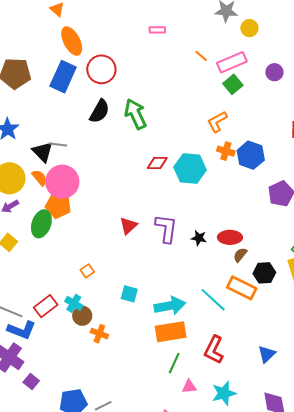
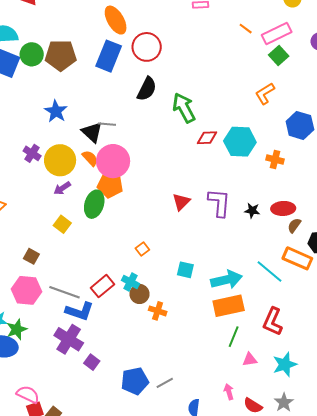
green arrow: (135, 114) -> (184, 108), moved
orange cross: (226, 151) -> (275, 160), moved

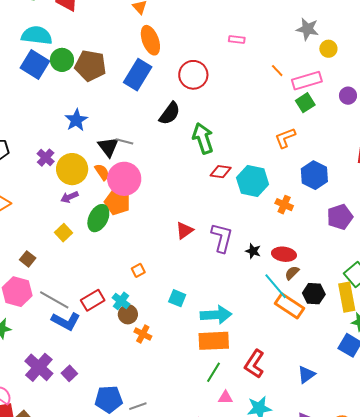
red circle: (147, 47) -> (193, 75), moved
cyan line: (269, 272) -> (276, 286), moved
purple cross: (69, 339) -> (39, 367), moved

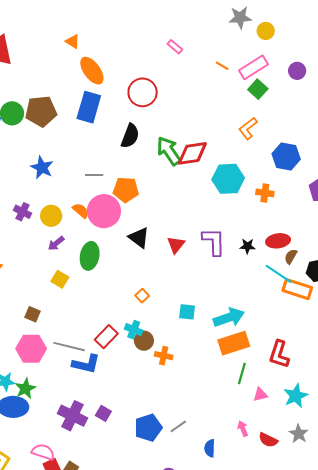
pink rectangle: (237, 39) -> (175, 47), turned 49
black triangle: (108, 147) -> (139, 238), moved
yellow circle: (72, 169) -> (51, 216), size x0.7
red diamond: (221, 172) -> (192, 153), moved, size x1.5
orange pentagon: (117, 202) -> (126, 190), moved

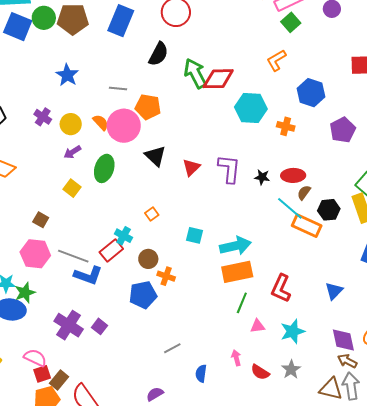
cyan cross: (134, 330) -> (124, 236), moved
blue pentagon: (148, 428) -> (143, 295), moved

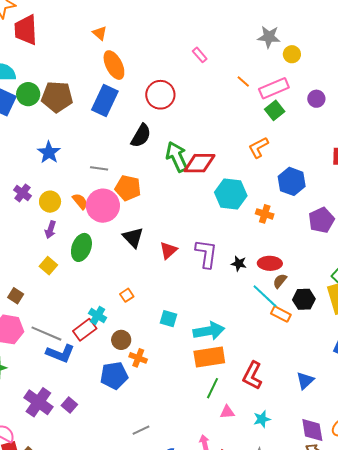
purple arrow: (72, 152) -> (50, 230), turned -42
orange rectangle: (307, 226) -> (281, 314), size x0.7
cyan star: (293, 331) -> (262, 419), size x0.7

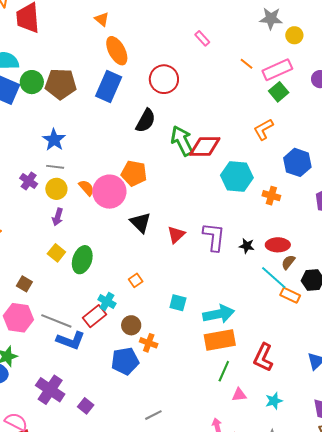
gray line: (99, 168) -> (55, 167), moved
green ellipse: (81, 247) -> (82, 260), moved
purple square: (69, 405) -> (86, 406), moved

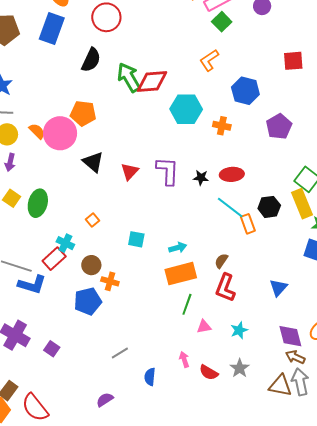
brown semicircle: (288, 262) -> (221, 261), moved
orange rectangle: (290, 295) -> (248, 224), turned 48
cyan arrow: (219, 314) -> (178, 248), size x0.6

